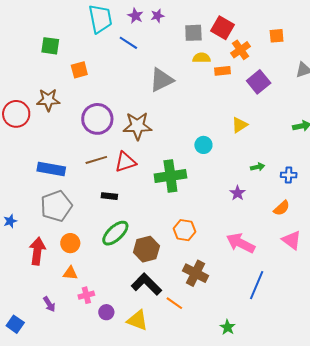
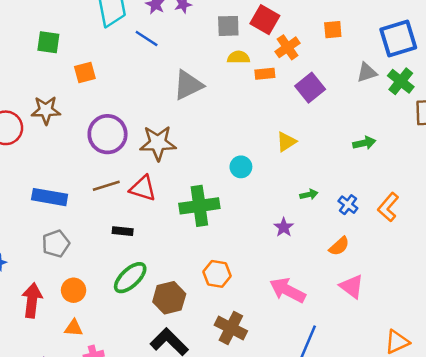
red triangle: (125, 162) -> (143, 188), turned 35
blue cross: (289, 175) -> (348, 205), turned 35
gray pentagon: (56, 206) -> (56, 244), size x0.7

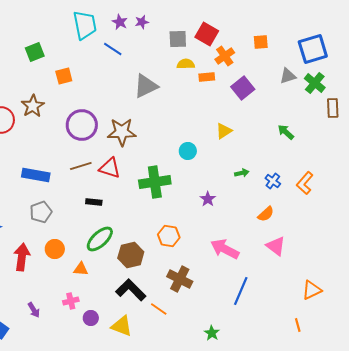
green square: (48, 42) -> (35, 52), turned -30
brown star: (46, 110) -> (33, 106), turned -30
green arrow: (364, 143) -> (286, 132), turned -126
purple star: (284, 227) -> (208, 199), moved
orange triangle: (74, 328) -> (81, 269), moved

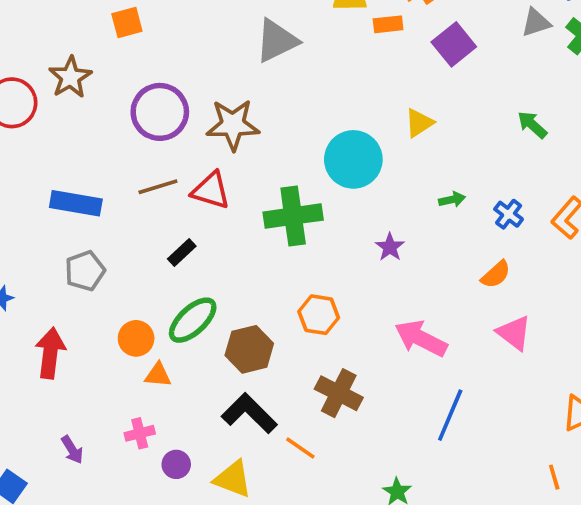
cyan circle: (188, 151) -> (353, 159), size x1.8
black rectangle: (94, 202) -> (182, 253), turned -49
orange circle: (55, 249) -> (136, 338), moved

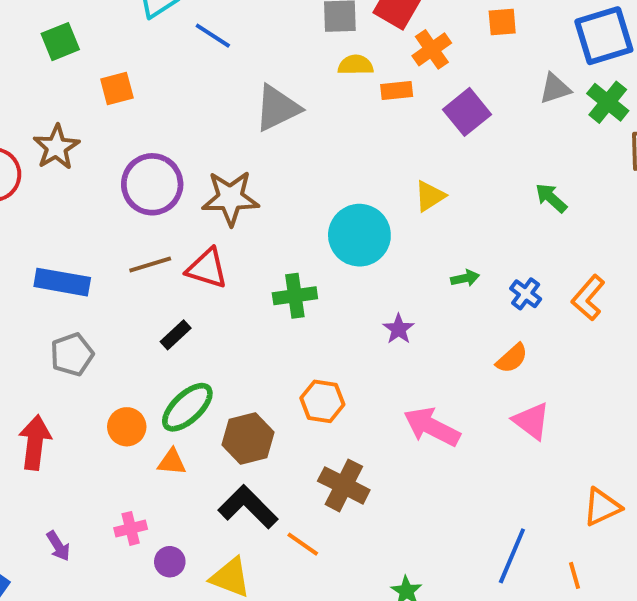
green cross: (293, 216) -> (295, 296), size x0.7
orange triangle: (158, 375) -> (172, 462), moved
blue line: (450, 415) -> (512, 556), moved

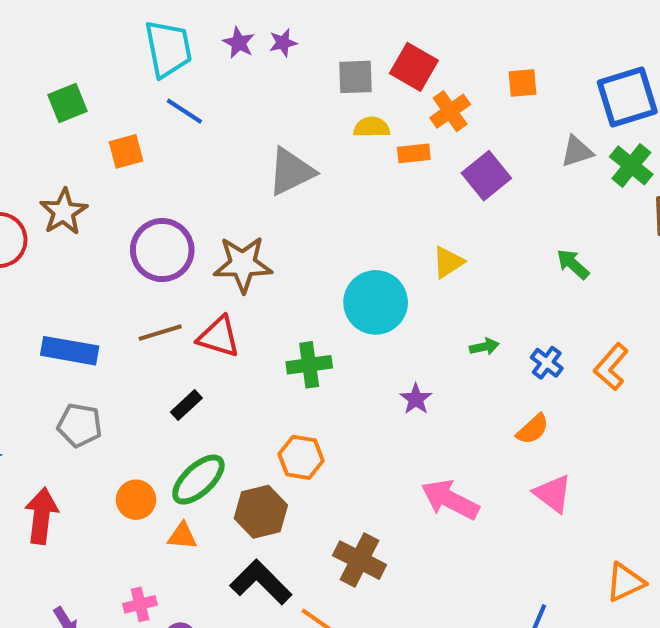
blue line: (213, 36) -> (184, 111), moved
gray pentagon: (72, 354) -> (80, 425), turned 30
orange hexagon: (322, 401) -> (301, 457), moved

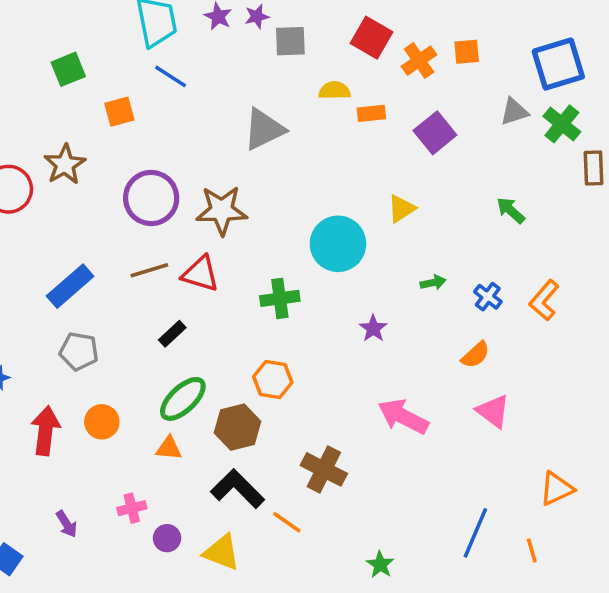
gray square: (355, 77) -> (290, 41), moved
orange cross: (450, 111) -> (419, 61), moved
blue rectangle: (70, 351) -> (70, 286), turned -51
orange circle: (136, 500) -> (102, 422), moved

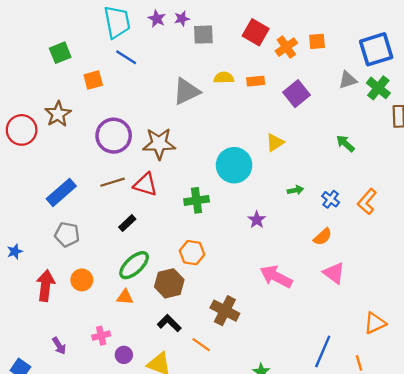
yellow semicircle: (334, 90) -> (224, 78), moved
black L-shape: (238, 489) -> (169, 323), size x0.7

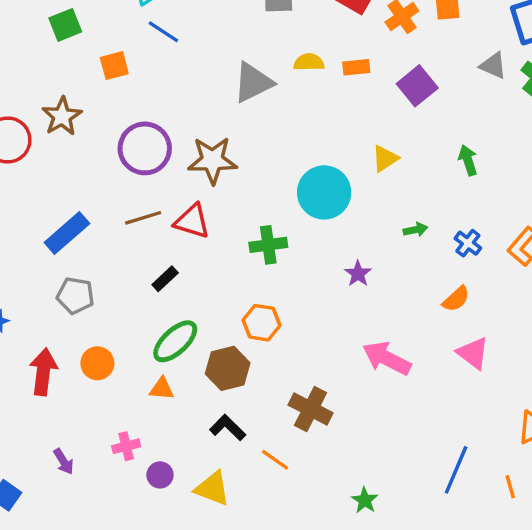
gray triangle: (348, 80) -> (493, 66), turned 42
green arrow: (345, 144) -> (468, 160), moved, turned 30

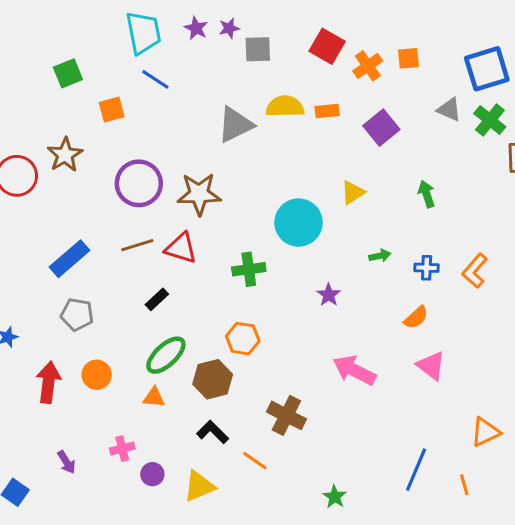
yellow semicircle: (309, 62) -> (285, 107), size x1.4
blue cross: (468, 243) -> (427, 268), turned -35
yellow triangle: (212, 489) -> (199, 486), turned -44

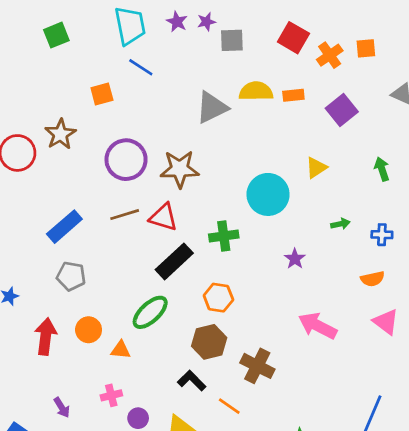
green square: (68, 73) -> (56, 35), moved
black rectangle: (157, 299) -> (174, 261), moved, size x1.8
orange semicircle: (416, 317) -> (373, 279), turned 30
brown hexagon: (213, 379) -> (209, 342), moved
orange triangle: (154, 397) -> (121, 350), moved

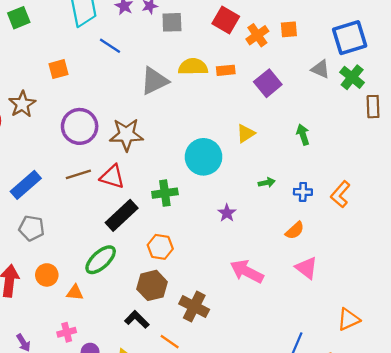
blue line: (141, 67) -> (110, 46), moved
orange semicircle: (373, 279) -> (295, 231), turned -30

